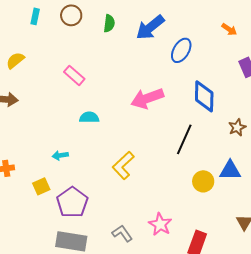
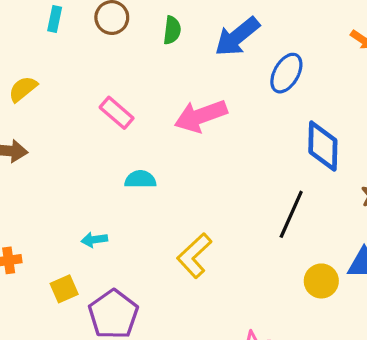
pink arrow: (147, 98) -> (201, 116), moved

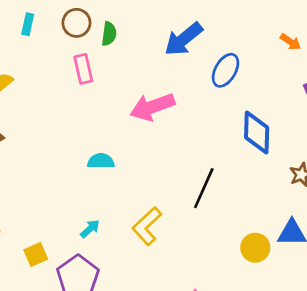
green semicircle: (172, 30) -> (109, 34), moved
pink rectangle: (117, 113) -> (83, 69), moved, turned 36
black line: (291, 214) -> (204, 188), moved
cyan arrow: (94, 240) -> (90, 229), moved, turned 145

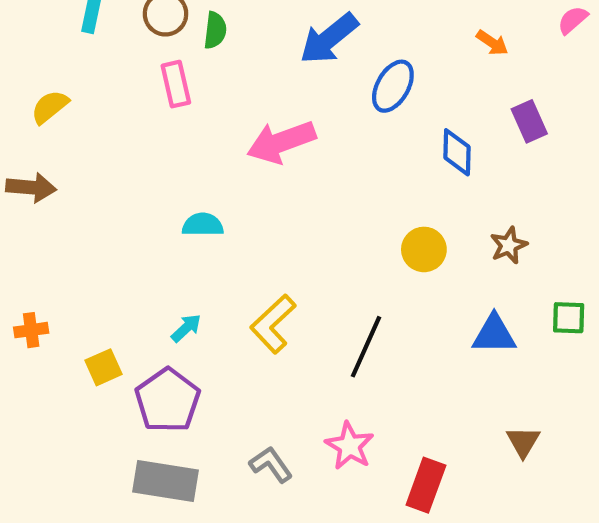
blue diamond: (257, 133) -> (457, 152), moved, size x0.7
black line: (204, 188) -> (366, 347), moved
yellow circle: (255, 248) -> (424, 249), moved

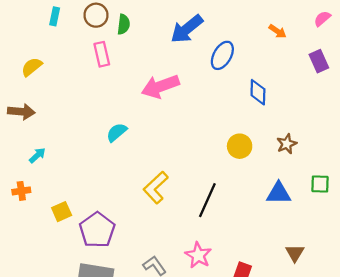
purple rectangle: (529, 121) -> (319, 61), moved
cyan semicircle: (203, 225) -> (117, 132), turned -40
cyan arrow: (186, 328) -> (37, 155), moved

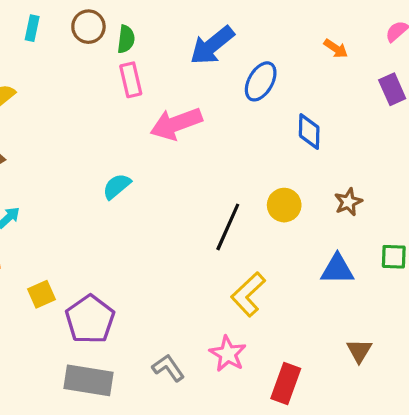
pink rectangle: (102, 54) -> (131, 80), moved
yellow L-shape: (156, 187) -> (248, 294), moved
black line: (207, 200) -> (228, 227), moved

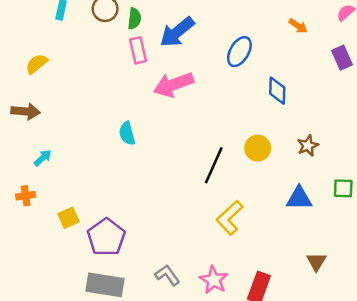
blue arrow: (212, 45) -> (177, 32), moved
cyan semicircle: (117, 186) -> (127, 133), turned -65
pink star: (228, 354) -> (214, 280), moved

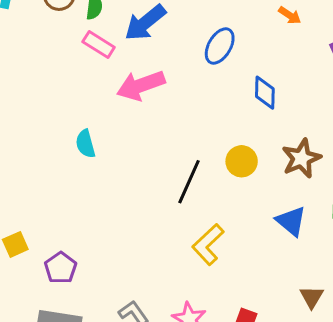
pink rectangle: (138, 50) -> (99, 45), turned -45
brown star: (308, 146) -> (301, 158), size x1.5
blue triangle: (299, 198) -> (291, 221), turned 40
purple pentagon: (106, 237) -> (61, 268), size x0.7

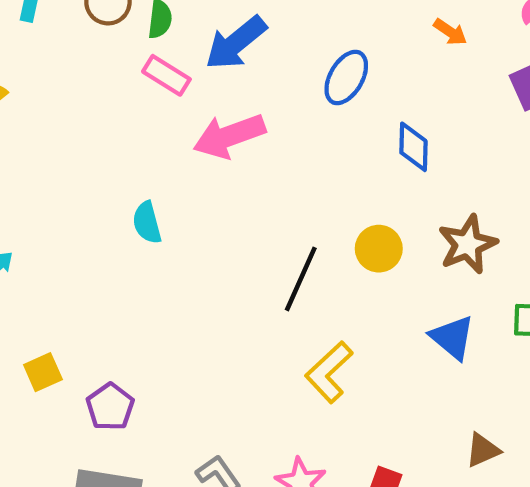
brown triangle: (312, 297) -> (483, 450), turned 35

